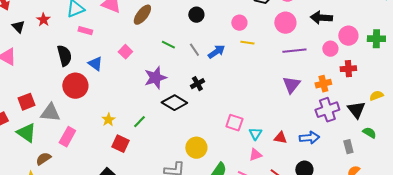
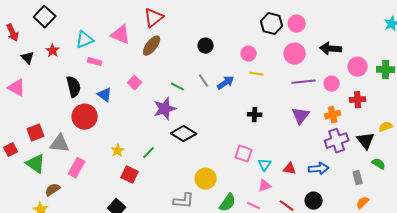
green line: (168, 45) -> (178, 87), moved
pink circle: (330, 49) -> (332, 84), moved
black cross: (197, 84) -> (255, 115), moved, turned 32

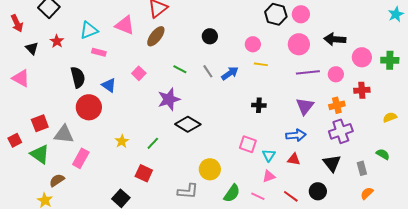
green line: (178, 87) -> (180, 69), moved
black triangle: (366, 141) -> (332, 163), moved
blue arrow: (319, 169) -> (296, 135), moved
red square: (130, 175) -> (144, 173), moved

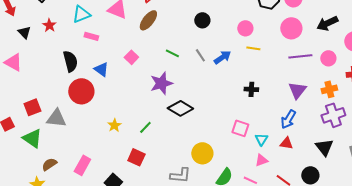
black arrow: (335, 39) -> (327, 23), turned -30
blue arrow: (296, 135) -> (288, 119), turned 126
pink rectangle: (81, 158) -> (82, 165), moved

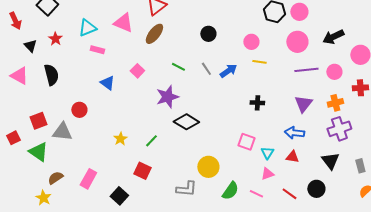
black semicircle: (70, 61) -> (51, 75), moved
red circle: (81, 91) -> (79, 110), moved, size x0.6
blue arrow: (288, 119) -> (294, 133), turned 66

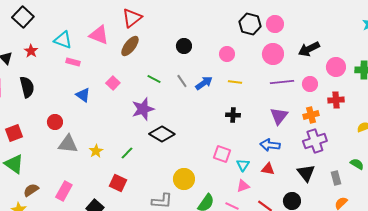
cyan triangle: (87, 28) -> (63, 40), turned 42
yellow line: (259, 62) -> (235, 82), moved
gray triangle: (62, 132) -> (68, 144), moved

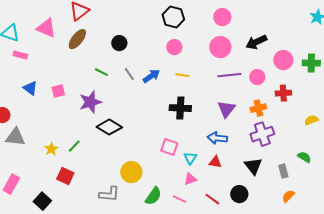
black hexagon: (250, 24) -> (173, 17), moved
black circle: (184, 46) -> (119, 43), moved
pink square: (113, 83) -> (58, 91), moved, turned 32
black cross: (233, 115) -> (180, 108), size x1.5
yellow star: (96, 151) -> (51, 149), moved

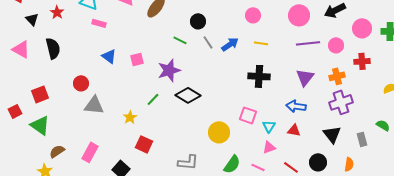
black circle: (119, 43) -> (198, 21), moved
green line: (74, 146) -> (153, 99), moved
yellow circle: (131, 172) -> (219, 132), moved
orange semicircle: (288, 196) -> (349, 164), moved, turned 144

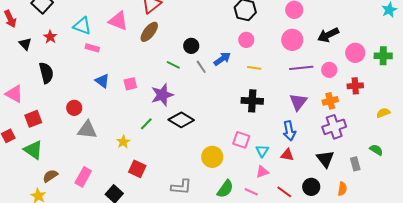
blue arrow: (230, 44) -> (222, 59), moved
pink triangle: (21, 49) -> (14, 94), moved
blue arrow: (296, 106) -> (289, 131), turned -108

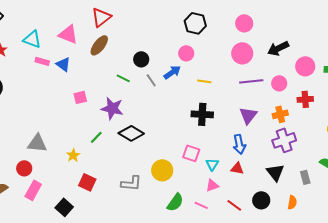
pink circle: (246, 40) -> (186, 53), moved
blue triangle: (102, 81) -> (63, 64), moved
purple star: (162, 95) -> (112, 108), turned 30
red circle: (74, 108) -> (24, 168), moved
gray L-shape: (181, 187) -> (131, 183), moved

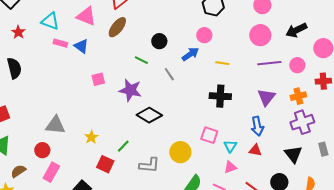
gray line: (151, 80) -> (169, 74), moved
green line: (96, 137) -> (123, 146), moved
gray rectangle: (305, 177) -> (323, 149), moved

